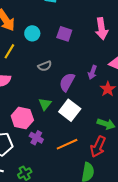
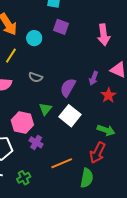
purple square: (64, 34) -> (61, 27), moved
gray semicircle: (45, 66) -> (36, 77), moved, turned 40
orange line: (67, 144) -> (62, 163), moved

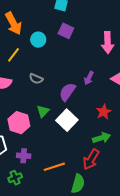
purple arrow: (94, 78) -> (89, 78), moved
red star: (108, 95) -> (104, 112), moved
green arrow: (106, 130) -> (101, 138), turned -42
purple cross: (36, 142) -> (24, 156), moved, turned -32

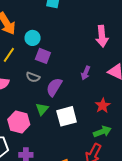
purple square: (66, 31) -> (43, 56), moved
purple semicircle: (67, 92) -> (54, 87), moved
white square: (67, 120) -> (67, 116), turned 35

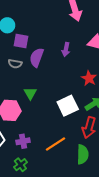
purple semicircle: (54, 87) -> (37, 57), moved
white square: (67, 116) -> (68, 106), moved

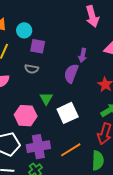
purple semicircle: (37, 57) -> (71, 73), moved
white square: (68, 106) -> (68, 113), moved
purple cross: (23, 141) -> (38, 147), size x1.6

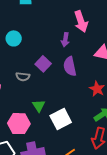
purple square: (38, 46) -> (43, 64), moved, turned 35
purple arrow: (83, 55) -> (65, 40), moved
purple semicircle: (71, 73) -> (70, 66), moved, turned -30

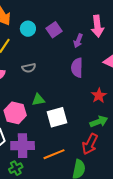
purple square: (43, 64) -> (54, 30), moved
gray semicircle: (23, 77) -> (29, 68), turned -32
green triangle: (39, 106) -> (38, 100), turned 40

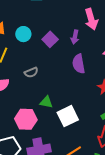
purple square: (54, 30) -> (50, 39), moved
green triangle: (38, 100) -> (46, 102), turned 32

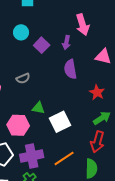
cyan circle: (23, 34) -> (21, 32), moved

